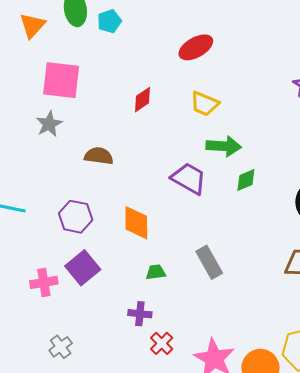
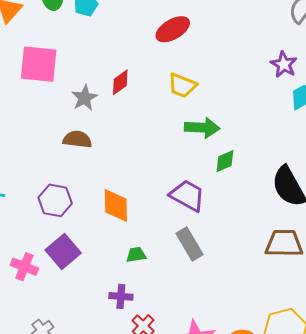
gray star: (49, 124) -> (84, 98), moved
purple trapezoid: (189, 178) -> (187, 196), moved
pink cross: (44, 282) -> (24, 267), turned 32

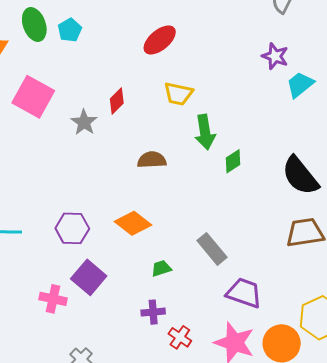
pink square: (39, 64) -> (33, 97), turned 33
green arrow: (202, 128) -> (205, 132), turned 88
brown semicircle: (77, 139) -> (152, 160), moved
purple trapezoid: (187, 196) -> (244, 293), moved
orange diamond: (116, 205) -> (133, 223), turned -42

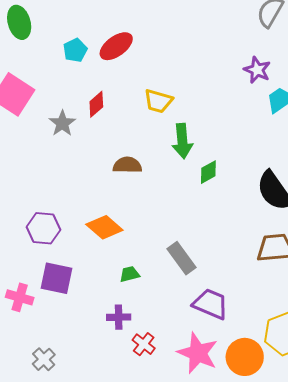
cyan pentagon: (70, 30) -> (75, 50), moved
red ellipse: (160, 40) -> (116, 46), moved
purple square: (89, 277) -> (57, 278), turned -32

